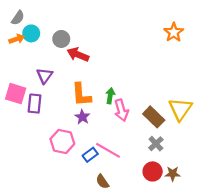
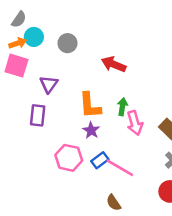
red arrow: (78, 55) -> (114, 64), moved
pink square: (16, 94) -> (16, 66), moved
blue rectangle: (90, 155) -> (100, 160), moved

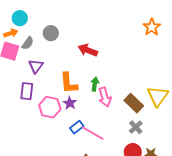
gray semicircle: (19, 19) -> (28, 43), moved
cyan circle: (34, 37) -> (20, 18), moved
pink hexagon: (69, 158) -> (50, 107), moved

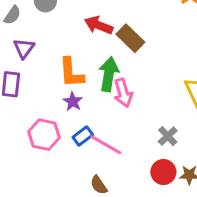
green arrow: (95, 84) -> (109, 74), size x1.6
brown rectangle: (134, 103) -> (130, 38), moved
pink hexagon: (50, 107) -> (44, 135), moved

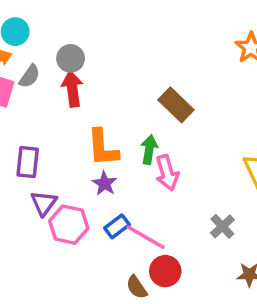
red arrow: (99, 25) -> (72, 89), moved, turned 60
purple triangle: (24, 48) -> (44, 203), moved
green arrow: (109, 74) -> (149, 150), size x0.7
red circle: (163, 172) -> (165, 271), moved

